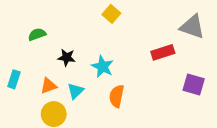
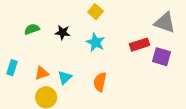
black star: (67, 58) -> (63, 32), moved
cyan star: (102, 67) -> (96, 42), moved
purple square: (194, 84) -> (161, 57), moved

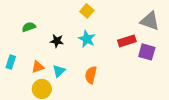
black star: (63, 32) -> (57, 41), moved

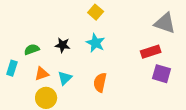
green semicircle: (29, 27) -> (32, 49), moved
red rectangle: (127, 41) -> (151, 52), moved
purple square: (147, 52) -> (162, 74), moved

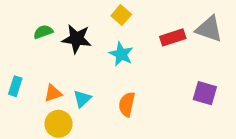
black star: (63, 45) -> (77, 39), moved, size x1.5
green semicircle: (32, 49) -> (43, 32), moved
red rectangle: (151, 52) -> (173, 37), moved

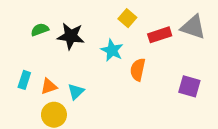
yellow square: (121, 15) -> (127, 18), moved
cyan rectangle: (15, 86) -> (24, 80), moved
orange semicircle: (127, 104) -> (138, 70), moved

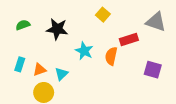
green semicircle: (40, 30) -> (23, 25), moved
red rectangle: (160, 35) -> (129, 39), moved
cyan star: (112, 50) -> (84, 51), moved

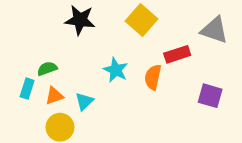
yellow square: (103, 15) -> (141, 20), size x1.5
green semicircle: (23, 25) -> (47, 69), moved
black star: (57, 29) -> (80, 20), moved

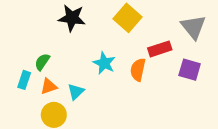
gray triangle: (214, 30) -> (193, 27), turned 32
green semicircle: (47, 69) -> (42, 62), turned -36
purple square: (210, 96) -> (190, 70), moved

